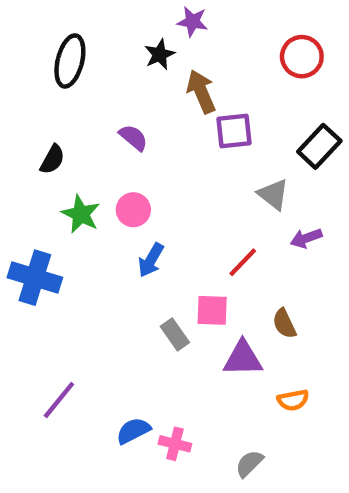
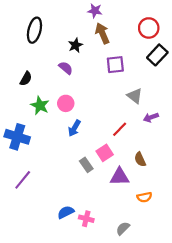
black star: (160, 54) -> (75, 45), moved
brown arrow: (201, 92) -> (102, 33), moved
black rectangle: (319, 146) -> (157, 55), moved
pink square: (212, 310) -> (105, 153), turned -35
purple line: (59, 400) -> (23, 180), moved

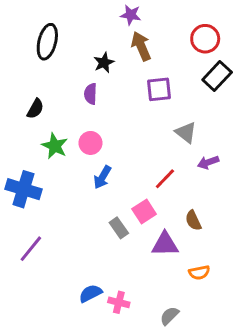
purple semicircle: (66, 68) -> (90, 94), turned -128

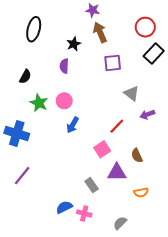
gray rectangle: (119, 228) -> (92, 185), moved

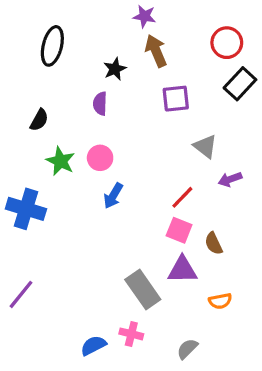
pink square: (102, 149) -> (179, 230), moved, turned -35
purple line: (22, 176) -> (21, 294), moved
gray rectangle: (92, 185) -> (143, 290), size x1.6
blue semicircle: (64, 207) -> (93, 345), moved

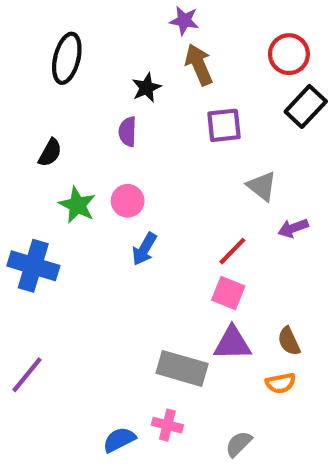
brown semicircle: (214, 243) -> (289, 341), moved
gray rectangle: (143, 290) -> (182, 368), turned -39

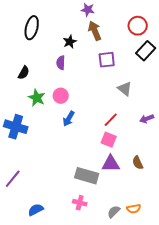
purple arrow: (293, 228) -> (147, 119), moved
orange semicircle: (281, 383) -> (134, 209), moved
blue semicircle: (119, 440) -> (36, 210), moved

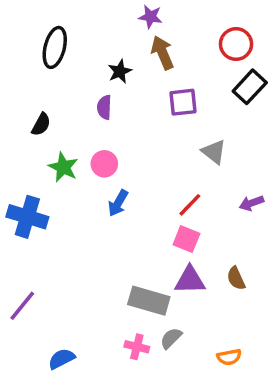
gray semicircle: (114, 212) -> (171, 338), moved

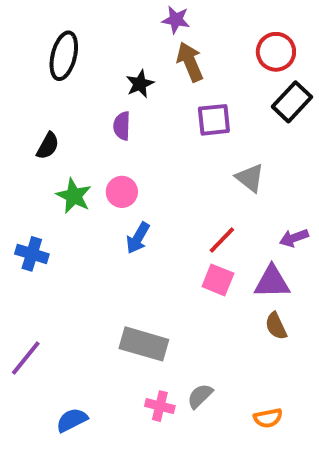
blue cross: (27, 217) -> (32, 254), size x0.7
purple triangle: (190, 280) -> (272, 282), moved
gray rectangle: (149, 301) -> (144, 344), moved

